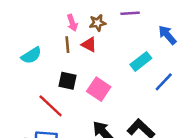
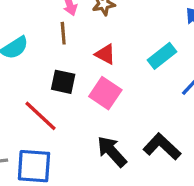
red triangle: (89, 45) -> (105, 54), moved

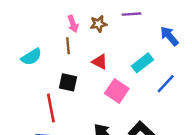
pink square: (105, 93) -> (117, 91), moved
red line: (40, 116) -> (51, 108), turned 36

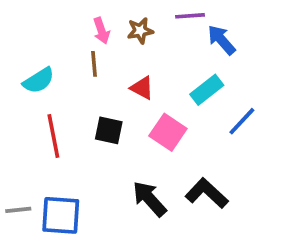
blue arrow: (169, 36) -> (221, 40), moved
black square: (68, 82) -> (109, 130), moved
red line: (51, 108) -> (53, 136), moved

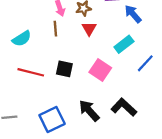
red triangle: (142, 88) -> (89, 29), moved, turned 32
red line: (53, 136) -> (31, 72), turned -65
blue square: (61, 215) -> (52, 120), moved, turned -30

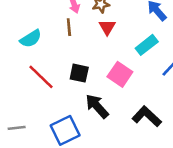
red line: (31, 72) -> (41, 77), turned 30
black arrow: (89, 111) -> (97, 106), moved

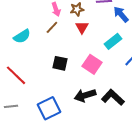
brown line: (69, 27) -> (52, 27), turned 48
red line: (41, 77) -> (16, 75), moved
black arrow: (97, 106) -> (85, 95), moved, turned -65

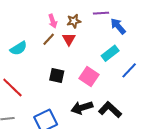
red triangle: (82, 27) -> (69, 39), moved

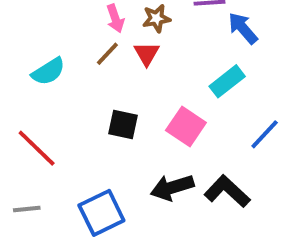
blue line: (129, 70) -> (265, 134), moved

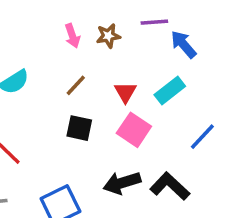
brown line: (107, 54) -> (76, 85), moved
red triangle: (147, 54) -> (125, 92), moved

